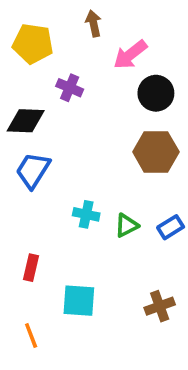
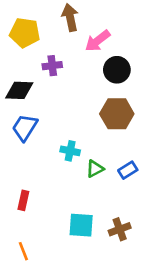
brown arrow: (93, 23) -> (70, 18), size x1.4
purple cross: (70, 88) -> (52, 66), turned -30
cyan cross: (86, 214) -> (70, 151), moved
cyan square: (79, 301) -> (81, 225), moved

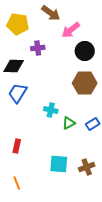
brown arrow: (70, 18) -> (51, 13), turned 138

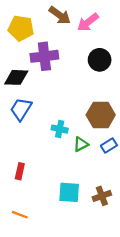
pink arrow: (71, 30) -> (88, 22), moved
purple cross: (38, 48) -> (44, 56), size x1.6
brown hexagon: (85, 83) -> (101, 115), moved
orange line: (17, 183) -> (20, 215), turned -48

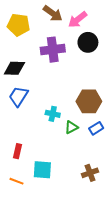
purple cross: (44, 56) -> (53, 50), moved
black circle: (100, 60) -> (88, 42), moved
cyan square: (69, 192) -> (42, 170), moved
orange line: (20, 215) -> (16, 181), moved

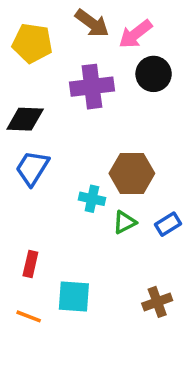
brown hexagon: (89, 101) -> (132, 173), moved

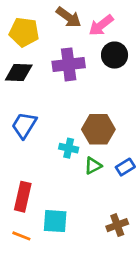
black diamond: (25, 119) -> (19, 73), moved
red rectangle: (30, 264) -> (23, 197), size x1.5

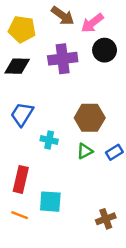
cyan cross: (69, 148) -> (49, 140), moved
brown cross: (117, 225) -> (106, 219), moved

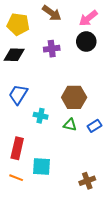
pink arrow: (92, 23) -> (88, 18), moved
purple cross: (63, 59) -> (52, 49), size x0.7
green triangle: (85, 151) -> (70, 125), turned 40

